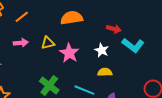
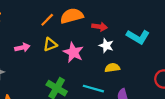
orange line: (22, 17) -> (47, 20), moved
red arrow: (114, 29) -> (100, 27), moved

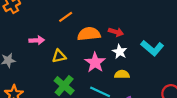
orange semicircle: (72, 16) -> (89, 34), moved
yellow triangle: (50, 44) -> (59, 56), moved
pink star: (73, 52) -> (95, 62), moved

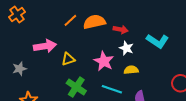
orange semicircle: (89, 34) -> (94, 22), moved
pink arrow: (37, 40) -> (45, 46), size x1.5

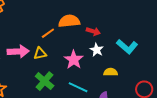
orange line: (70, 20) -> (48, 33), moved
pink arrow: (45, 46) -> (18, 52), moved
yellow semicircle: (131, 70) -> (111, 72), moved

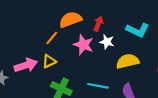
red arrow: (93, 31) -> (98, 24), turned -72
pink star: (74, 60) -> (83, 45), moved
yellow semicircle: (111, 72) -> (128, 61), size x1.5

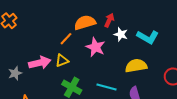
red arrow: (98, 24) -> (109, 20), moved
white star: (107, 42) -> (121, 34), moved

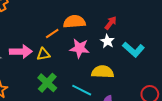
red arrow: (109, 20) -> (111, 23), moved
pink star: (95, 47) -> (79, 48), turned -30
yellow semicircle: (136, 66) -> (103, 72), moved

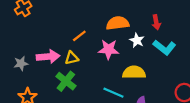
orange semicircle: (74, 22) -> (118, 23), moved
red arrow: (111, 23) -> (156, 22), moved, turned 136
green cross: (47, 83) -> (66, 81), moved

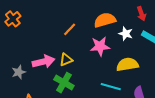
orange line: (79, 36) -> (70, 29), moved

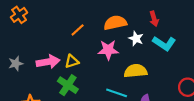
gray star: (19, 72) -> (16, 64), moved

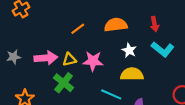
white star: (136, 39) -> (129, 50), moved
pink star: (108, 50) -> (93, 61), moved

